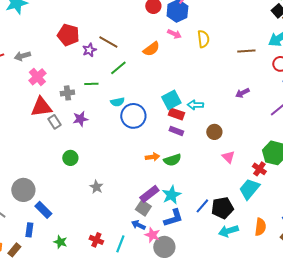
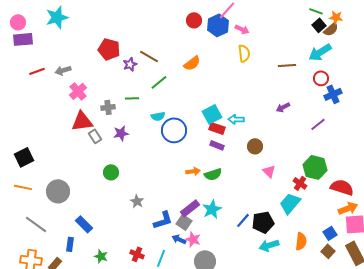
pink arrow: (174, 34) -> (242, 29), moved
gray circle: (23, 190) -> (58, 191), moved
blue L-shape: (173, 218) -> (163, 220), moved
pink star: (152, 235) -> (193, 239), moved

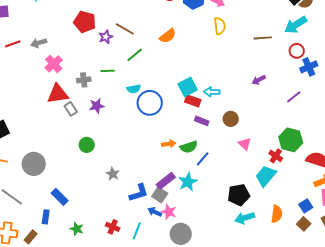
purple rectangle: (217, 145) -> (202, 121), moved
blue line: (243, 220) -> (203, 159), moved

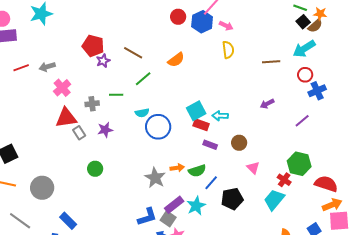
purple star: (106, 37) -> (103, 61), moved
gray star: (113, 174) -> (155, 178), moved, size x1.5
black pentagon: (239, 195) -> (232, 199), moved

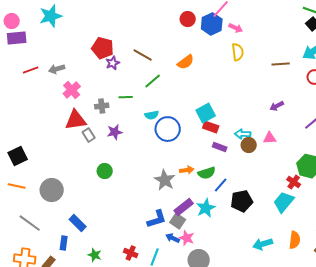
cyan arrow: (220, 116) -> (243, 134), moved
pink triangle: (253, 168) -> (270, 138), moved, turned -48

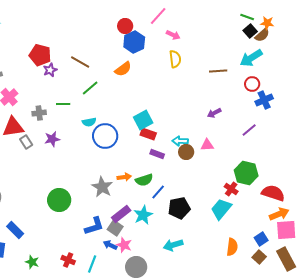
blue hexagon: (212, 24) -> (134, 42), moved
green circle: (105, 171) -> (59, 200), moved, size x1.5
cyan arrow: (263, 244) -> (173, 245), moved

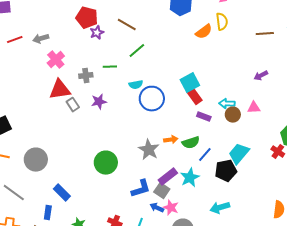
orange semicircle: (123, 69) -> (204, 32), moved
red rectangle: (148, 134) -> (195, 97), turned 35
cyan trapezoid: (221, 209) -> (239, 154), moved

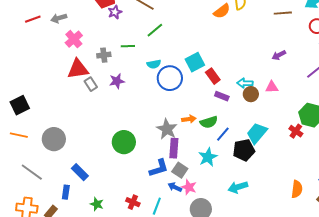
cyan square: (190, 83) -> (195, 62), moved
purple rectangle: (168, 177) -> (174, 148), moved, turned -48

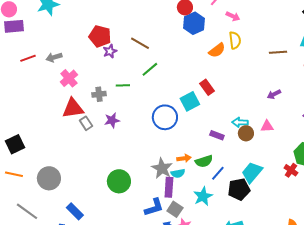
cyan semicircle: (154, 64) -> (178, 173), moved
red rectangle: (213, 76) -> (207, 87), moved

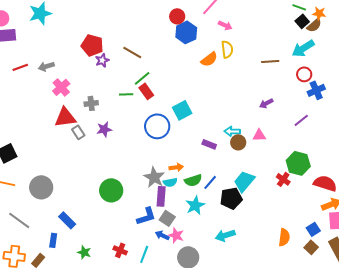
green line: (123, 85) -> (126, 94), moved
red rectangle: (207, 87) -> (146, 91), moved
green semicircle: (204, 161) -> (193, 180), moved

